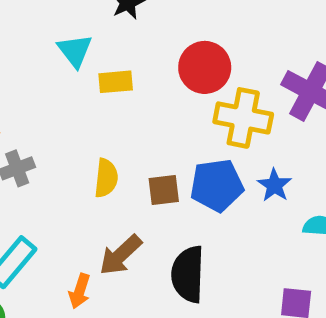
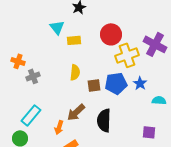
yellow cross: (243, 118) -> (127, 55), turned -30
yellow semicircle: (106, 178) -> (75, 72), moved

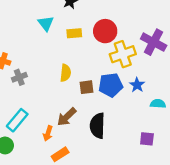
yellow rectangle: (74, 40) -> (74, 33), moved

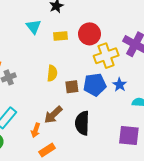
purple square: (147, 139) -> (129, 135), size x1.5

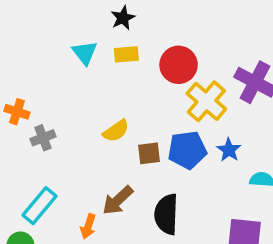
yellow rectangle: (60, 36) -> (126, 54), moved
yellow cross: (106, 56) -> (206, 101), turned -30
yellow semicircle: (52, 73) -> (116, 131), turned 49

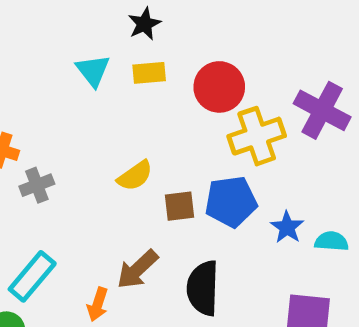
yellow cross: (206, 101) -> (257, 136), turned 30
blue star: (229, 150) -> (287, 227), moved

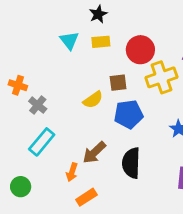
gray cross: (37, 185) -> (38, 105), turned -30
blue pentagon: (231, 202) -> (129, 114), moved
brown square: (180, 206) -> (118, 83), moved
cyan rectangle: (32, 276) -> (42, 142), moved

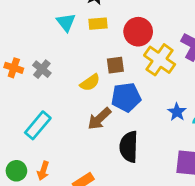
yellow cross: (161, 77) -> (160, 60), turned -36
gray cross: (38, 105) -> (42, 69), moved
brown arrow: (94, 152) -> (99, 119), moved
orange arrow: (72, 172) -> (43, 171), moved

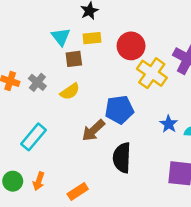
brown square: (115, 65) -> (74, 59), moved
yellow semicircle: (90, 83) -> (70, 91), moved

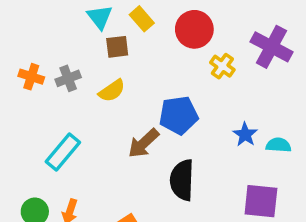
yellow rectangle: (92, 38) -> (142, 19), turned 54
yellow cross: (152, 73) -> (222, 66), size x0.6
gray cross: (37, 82) -> (68, 78), turned 30

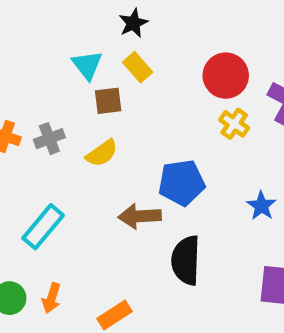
red circle: (194, 29) -> (226, 76), moved
brown arrow: (143, 143) -> (140, 216), turned 40

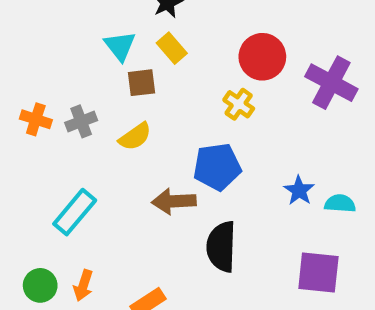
yellow cross: (234, 124) -> (239, 104), moved

